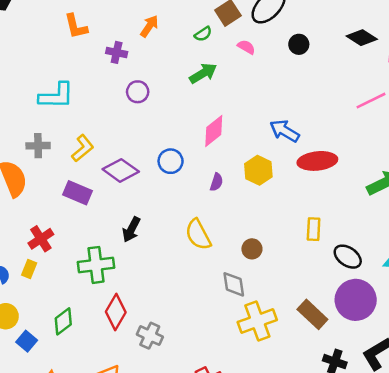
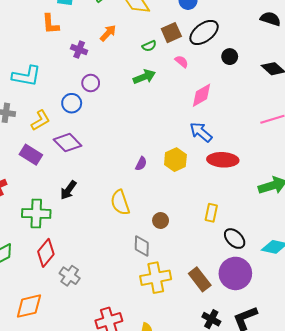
black circle: (299, 44) -> (230, 57), moved
pink diamond: (214, 131) -> (201, 95), moved
blue circle: (171, 161) -> (72, 103), moved

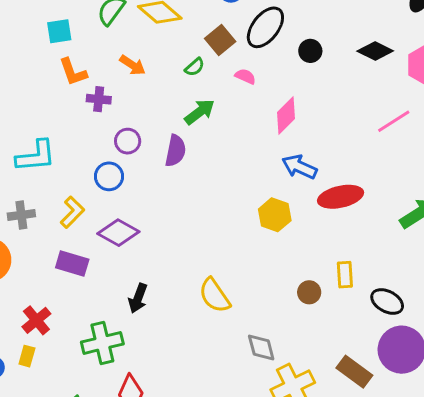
orange L-shape: (50, 24) -> (73, 72), moved
orange arrow: (108, 33) -> (133, 65), turned 96
purple semicircle: (141, 164) -> (175, 151), moved, size x1.5
brown circle: (161, 220) -> (309, 292), moved

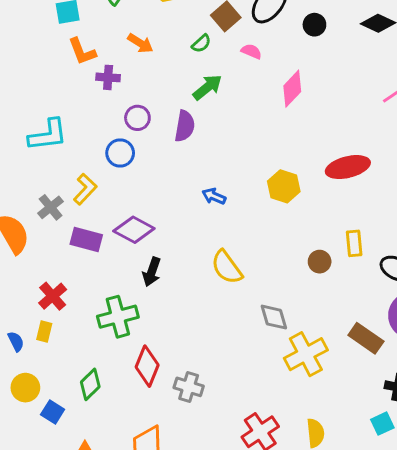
blue arrow: (299, 167) -> (214, 196), moved, size x0.7
gray cross: (21, 215) -> (51, 207), moved, turned -30
purple diamond: (118, 233) -> (134, 230), moved

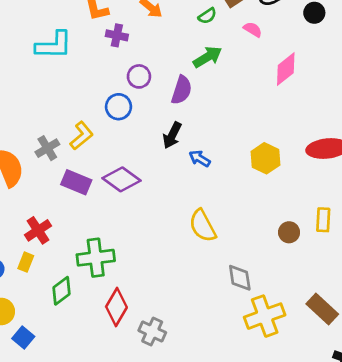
cyan L-shape: (48, 135) -> (54, 45), moved
black arrow: (152, 272) -> (172, 135), moved
green diamond: (90, 384) -> (62, 291), moved

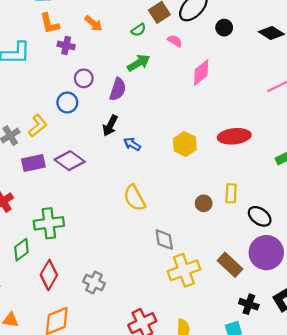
purple rectangle: (76, 182) -> (33, 163), turned -35
red diamond: (116, 307) -> (49, 275), moved

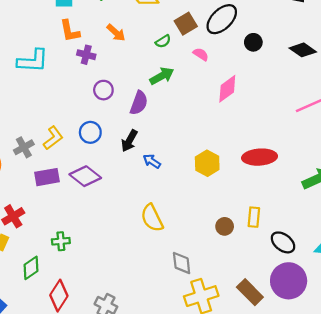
blue circle: (67, 103) -> (90, 132), moved
green cross: (49, 223) -> (61, 241), size x0.6

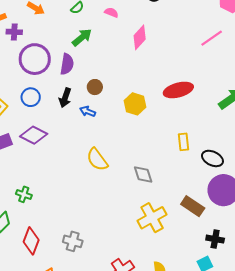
purple circle: (103, 90) -> (35, 59), size x1.8
brown circle: (225, 226) -> (95, 87), moved
green cross: (61, 241) -> (24, 194), turned 35
gray diamond: (182, 263) -> (143, 175), moved

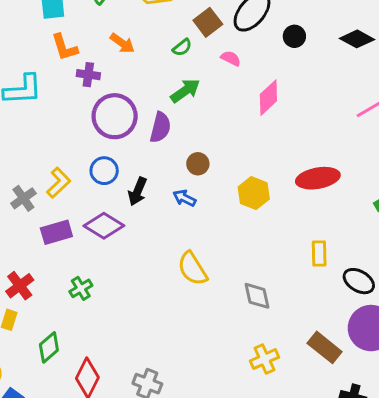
black arrow: (65, 98) -> (138, 191), moved
green cross: (24, 194) -> (81, 288), moved, turned 35
yellow cross: (152, 218) -> (264, 359), size x0.7

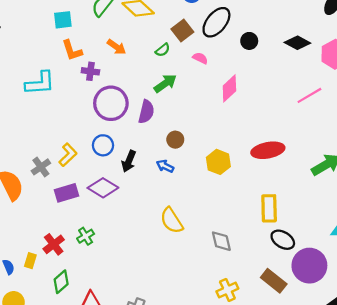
yellow rectangle: (319, 254) -> (269, 208), size x1.4
black ellipse: (359, 281) -> (283, 240), moved
red cross: (20, 286) -> (54, 244), moved

